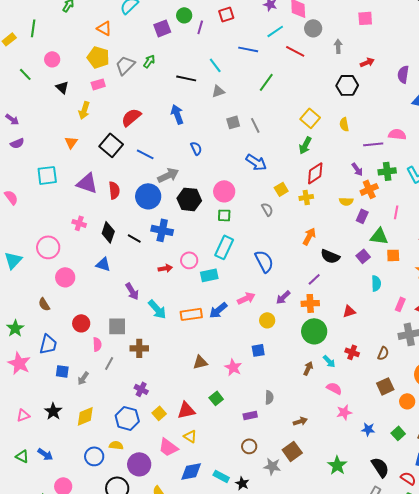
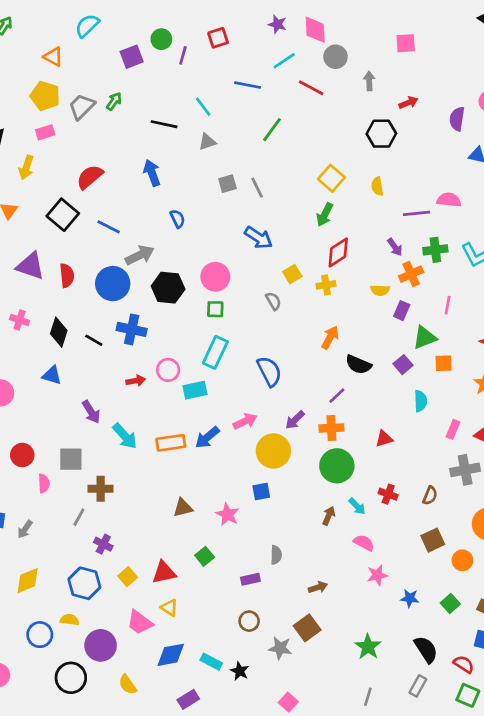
green triangle: (379, 236) -> (425, 338), turned -30
yellow circle: (267, 320) -> (273, 451), size x1.6
gray line: (109, 363) -> (79, 517), moved

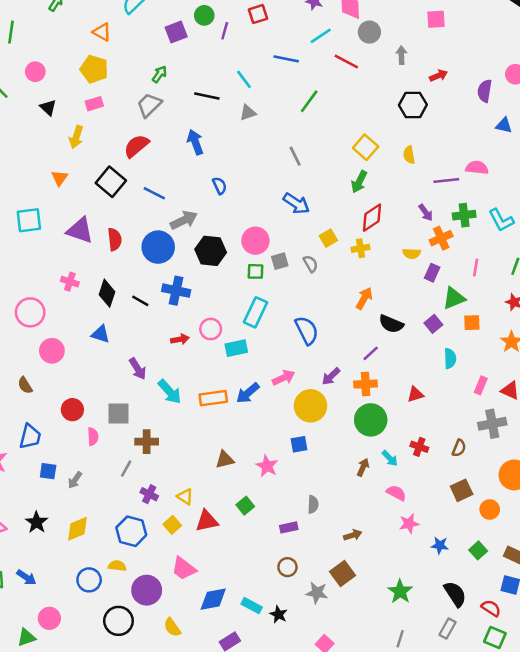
gray trapezoid: (82, 107) -> (149, 105), moved
gray square: (227, 184) -> (280, 261), moved
yellow triangle: (169, 608) -> (185, 497), moved

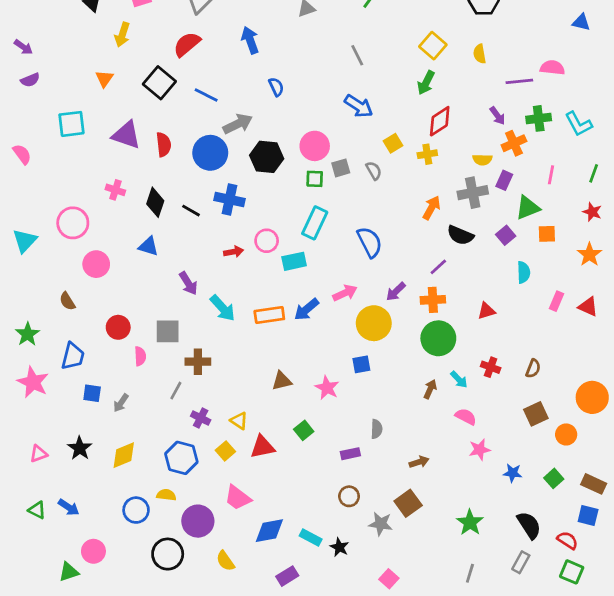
gray cross: (492, 424) -> (473, 193), moved

